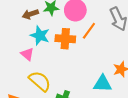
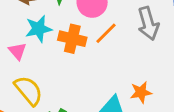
cyan star: (40, 35) -> (39, 29), turned 30

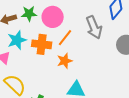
orange star: (141, 92) -> (65, 61), moved

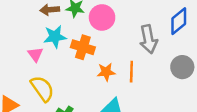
orange line: (65, 38) -> (131, 72), moved, turned -48

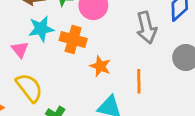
orange star: (106, 72) -> (100, 66), turned 30
orange line: (131, 72) -> (139, 81), moved

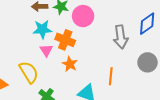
pink triangle: (20, 50) -> (46, 50), moved
orange star: (100, 66) -> (70, 64), moved

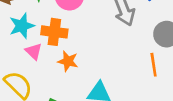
orange line: (111, 76) -> (154, 65), moved

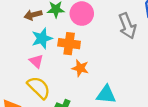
pink triangle: (34, 51) -> (36, 61), moved

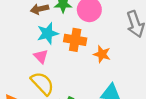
orange star: (80, 68) -> (102, 54), moved

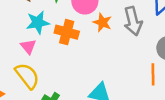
orange star: (102, 54) -> (102, 22), moved

